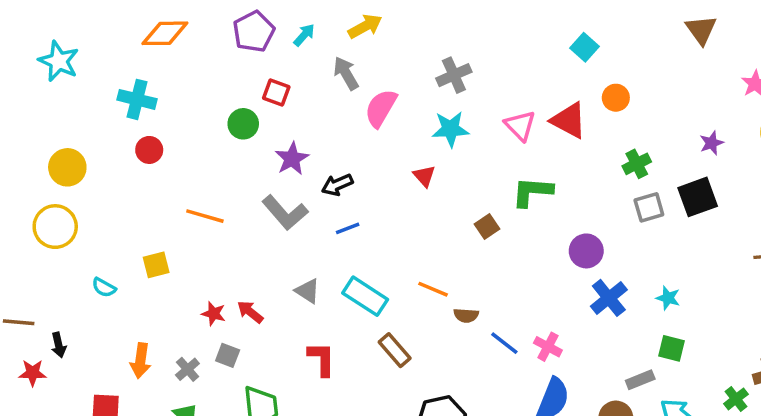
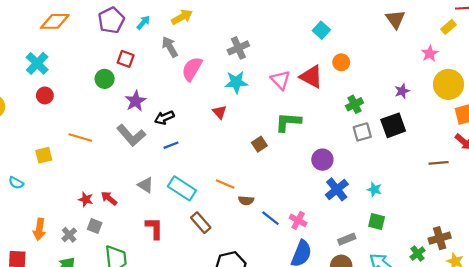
cyan cross: (137, 99) -> (37, 63), turned 30
yellow square: (156, 265) -> (44, 155), moved
gray rectangle: (640, 380) -> (347, 239), moved

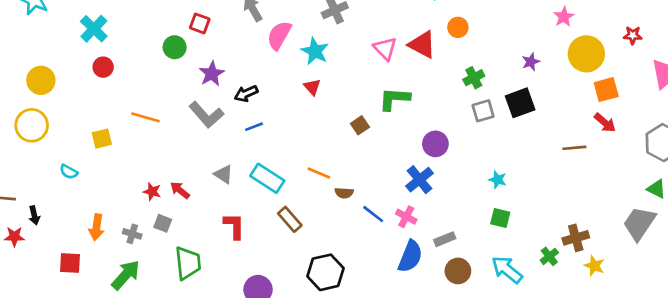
cyan star: (236, 82) -> (315, 51), moved, turned 30
blue cross: (337, 189) -> (420, 180), moved
gray cross: (69, 235) -> (132, 234), turned -32
gray rectangle: (347, 239) -> (445, 239), moved

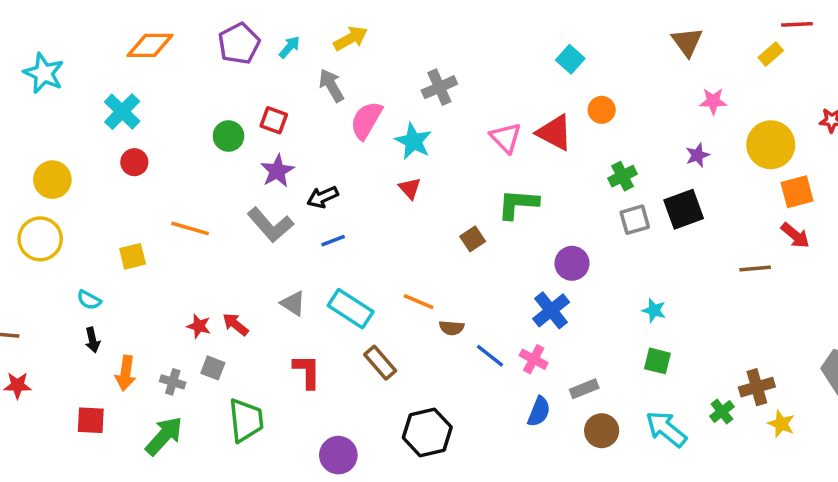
pink star: (564, 17) -> (713, 101), moved, turned 30
red square: (200, 23) -> (274, 120), moved
black arrow: (34, 215) -> (92, 340), moved
blue semicircle: (410, 256) -> (539, 412), size x0.7

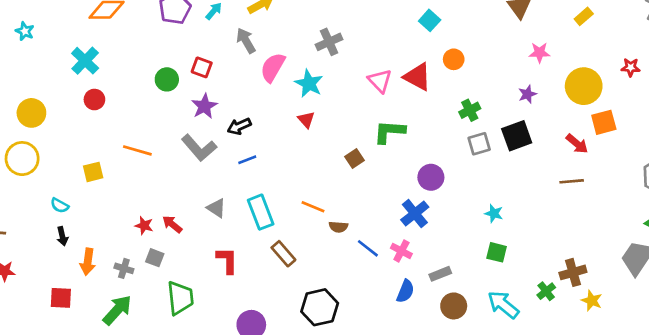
cyan star: (44, 73) -> (25, 31), size x0.6
red arrow: (795, 235) -> (577, 144), moved
cyan rectangle: (351, 309) -> (261, 212), turned 36

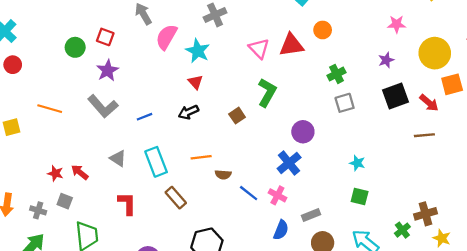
red triangle: (417, 77) -> (291, 45), turned -36
black arrow: (239, 126) -> (188, 112), moved
green L-shape: (389, 132) -> (267, 92), turned 116
black square: (517, 136) -> (395, 96), moved
orange line: (313, 207) -> (201, 157), turned -30

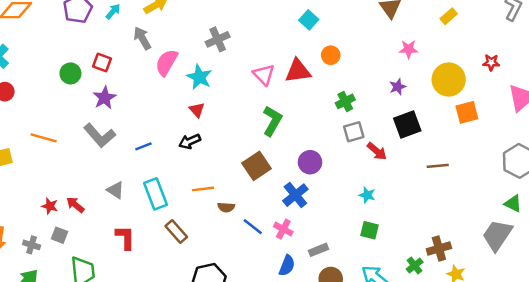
red arrow: (429, 103) -> (377, 151), moved
brown square: (237, 116) -> (257, 166), moved, size x1.6

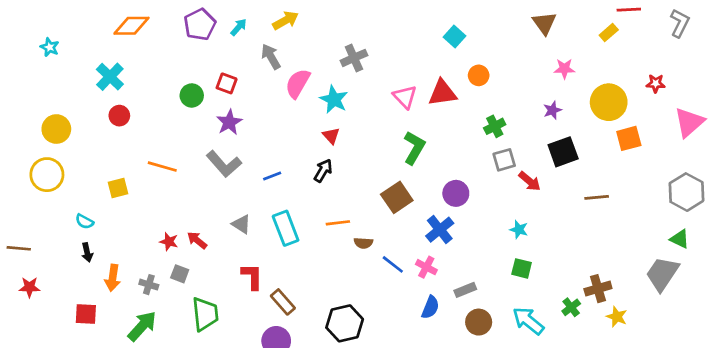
black arrow: (190, 142) -> (323, 171), turned 145
brown rectangle: (176, 232) -> (283, 302), moved

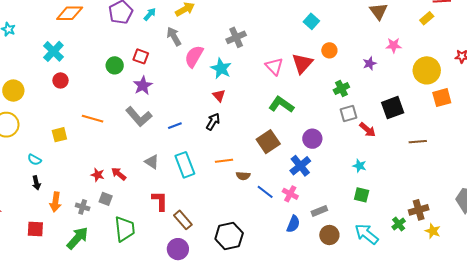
red triangle: (442, 93) -> (302, 63), turned -40
purple star: (552, 110) -> (370, 63), moved
green L-shape: (414, 148) -> (281, 105), turned -85

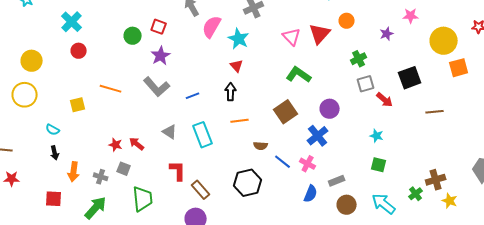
black arrow: (213, 122) -> (231, 92), turned -30
orange line: (224, 161) -> (240, 121), moved
black hexagon: (229, 236) -> (248, 183), moved

